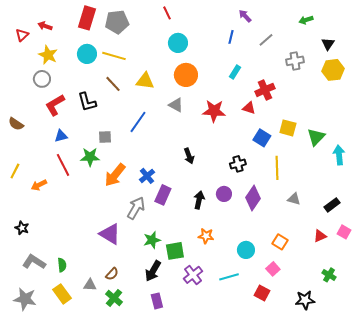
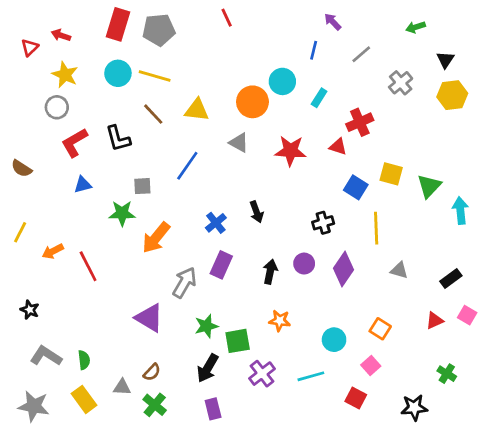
cyan circle: (178, 43) -> (282, 81), moved
gray cross: (295, 61) -> (401, 83), turned -30
red line: (63, 165) -> (88, 266), moved
blue cross: (147, 176) -> (216, 223), moved

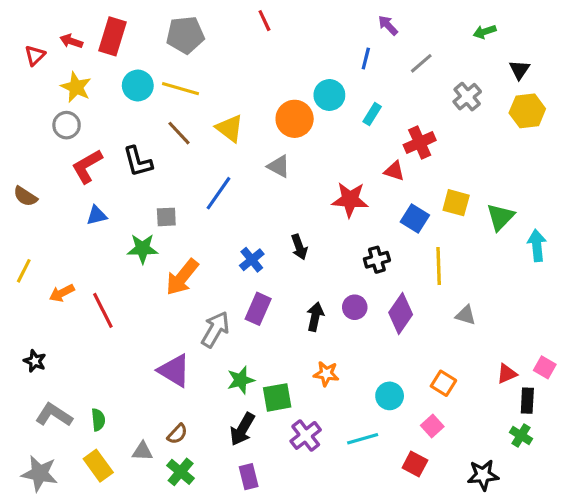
red rectangle: (118, 24) -> (112, 36), moved
yellow triangle: (197, 110) -> (230, 128), turned 30
red star: (291, 151) -> (350, 200), moved
black rectangle: (451, 278) -> (527, 401), moved, turned -50

